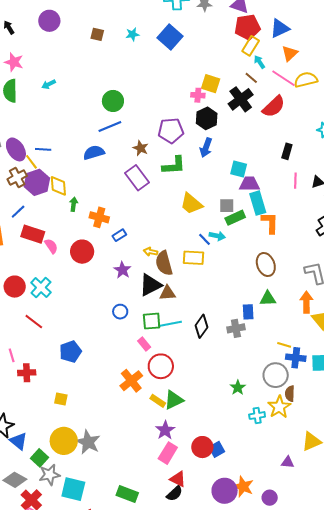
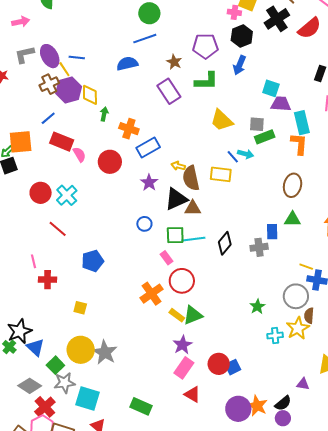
cyan rectangle: (258, 203) -> (302, 123), moved
blue rectangle: (119, 235) -> (148, 148), size x1.6
brown ellipse: (266, 265) -> (293, 185), turned 30
black semicircle: (175, 494) -> (283, 403), moved

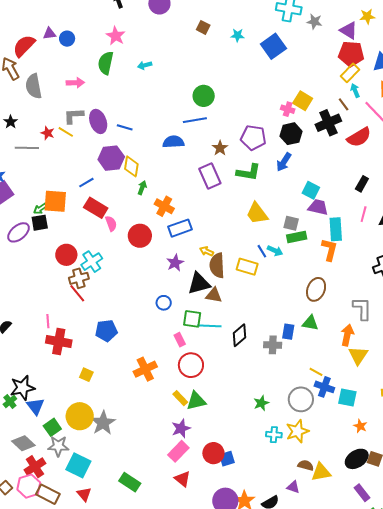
yellow line: (64, 69) -> (66, 132), moved, turned -35
brown cross: (49, 84) -> (79, 278), moved
red cross: (48, 280) -> (59, 341), size x1.4
orange cross: (152, 294) -> (145, 369), moved
brown semicircle: (309, 316) -> (306, 465), moved, turned 91

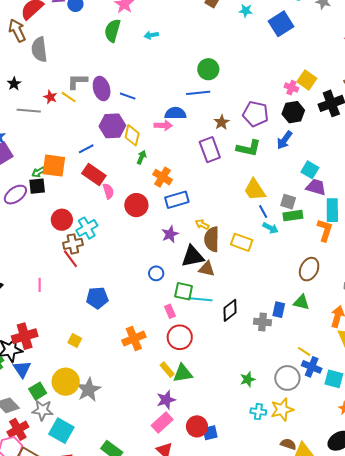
pink arrow: (75, 83) -> (163, 125), moved
blue line: (262, 251) -> (263, 212), moved
red cross: (59, 341) -> (25, 336), moved, turned -30

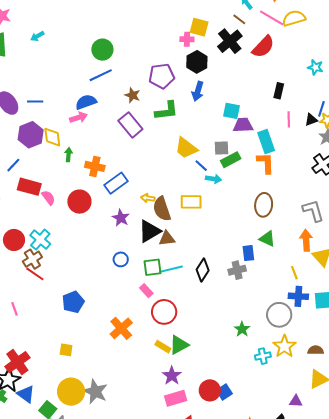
green triangle: (301, 302) -> (267, 239), turned 30
yellow line: (304, 351) -> (294, 273), moved, turned 56
pink rectangle: (162, 423) -> (176, 398), turned 45
brown semicircle: (288, 444) -> (316, 350), moved

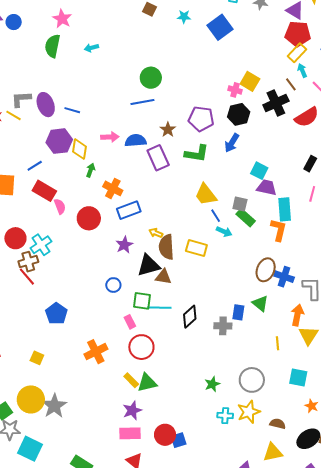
blue semicircle: (86, 102) -> (136, 140), moved
green rectangle: (231, 160) -> (246, 218), turned 54
blue cross: (298, 296) -> (284, 277), moved
blue pentagon: (73, 302) -> (56, 314), turned -30

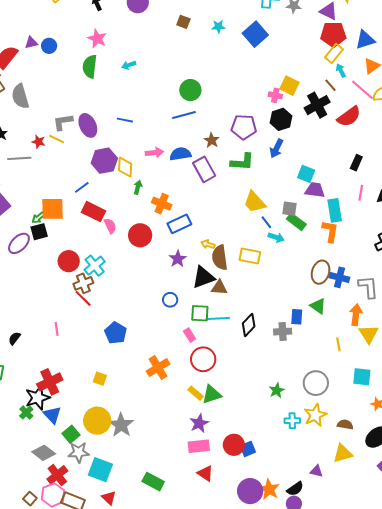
blue line: (72, 110) -> (125, 120), moved

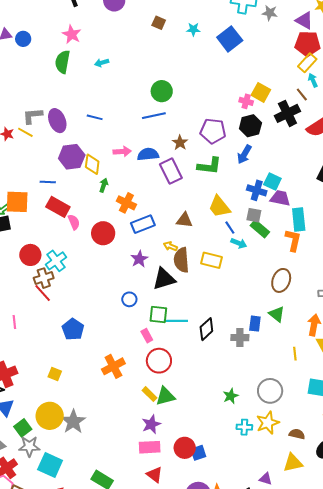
blue line: (82, 187) -> (48, 182), turned 35
blue cross: (339, 277) -> (257, 190), moved
brown triangle: (219, 288) -> (184, 220), moved

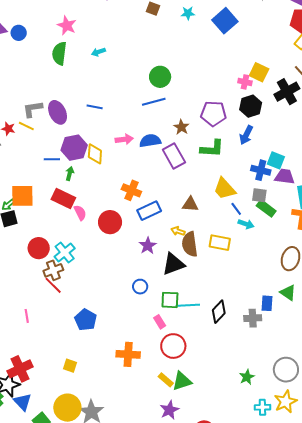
blue line: (48, 182) -> (52, 159), moved
green arrow: (104, 185) -> (70, 174), moved
orange cross: (113, 366) -> (128, 354), turned 35

